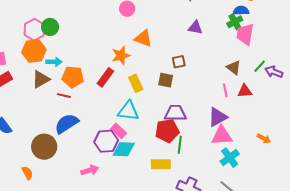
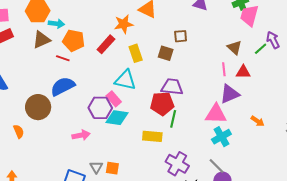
purple arrow: (274, 72) -> (273, 40), moved, turned 36
purple triangle: (218, 117) -> (230, 94), moved

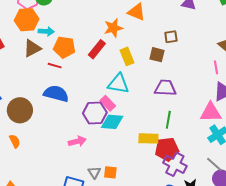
blue semicircle: (63, 86) -> (56, 94), turned 45
red pentagon: (162, 104) -> (167, 149), moved
brown circle: (38, 107) -> (20, 110), moved

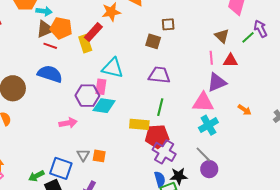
brown triangle: (32, 48) -> (45, 29), moved
yellow rectangle: (127, 56) -> (85, 44), moved
pink rectangle: (108, 103) -> (101, 87), turned 49

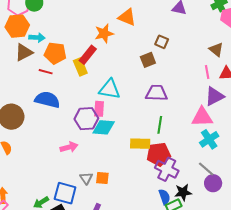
brown square: (168, 24) -> (162, 42), turned 32
brown triangle: (45, 29) -> (24, 52), moved
brown square: (153, 41) -> (148, 60), turned -35

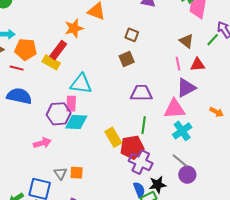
brown square: (148, 60) -> (127, 59), moved
yellow rectangle: (80, 67) -> (51, 62), turned -36
purple trapezoid: (156, 93) -> (141, 93), moved
green line: (160, 125) -> (144, 125), moved
yellow rectangle: (140, 144) -> (113, 137), turned 60

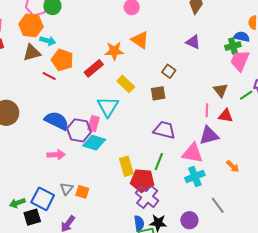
yellow rectangle: (51, 62) -> (126, 84), moved
cyan triangle: (81, 84) -> (108, 107), turned 40
blue semicircle: (19, 96) -> (57, 121), moved
gray line: (180, 161) -> (218, 205), moved

